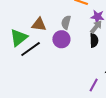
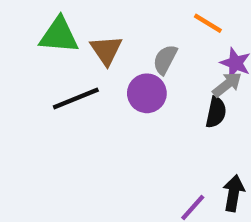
brown triangle: (39, 24) -> (106, 50), turned 35
green triangle: (19, 38) -> (59, 35), moved, turned 30

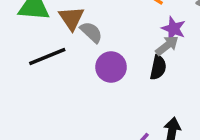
gray semicircle: (165, 60) -> (91, 32), moved, turned 105
purple circle: (147, 93) -> (111, 67), moved

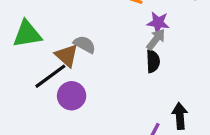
brown triangle: (71, 18) -> (67, 56), moved
purple circle: (111, 67) -> (72, 96), moved

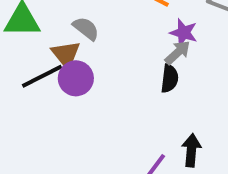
gray semicircle: (85, 44) -> (86, 29), moved
purple circle: (72, 96) -> (76, 78), moved

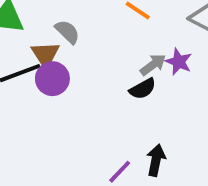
purple star: (184, 33) -> (179, 62), moved
black semicircle: (170, 78) -> (143, 89), turned 48

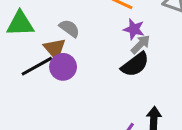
purple star: (179, 62) -> (134, 29), moved
black semicircle: (143, 89) -> (135, 64), size x1.4

